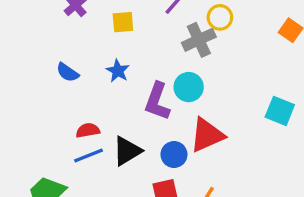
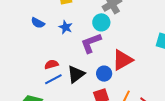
blue semicircle: (68, 72) -> (38, 23), moved
cyan circle: (189, 87) -> (101, 22), moved
purple L-shape: (157, 101) -> (91, 43), turned 55

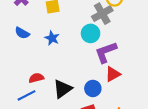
purple L-shape: (91, 43) -> (106, 52), moved
red triangle: (122, 60) -> (113, 74), size x0.7
blue line: (53, 79) -> (26, 95), moved

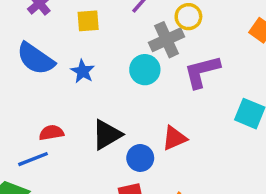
blue semicircle: (22, 33) -> (36, 59), size x1.6
purple L-shape: (106, 52) -> (202, 72), moved
black triangle: (63, 89) -> (107, 135), moved

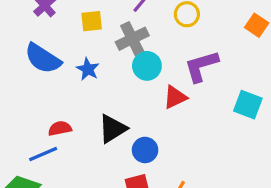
gray cross: (167, 40) -> (132, 39), moved
red triangle: (174, 138) -> (175, 97), moved

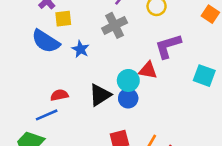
yellow square: (92, 21) -> (63, 19), moved
cyan circle: (147, 66) -> (128, 80), moved
red triangle: (175, 97) -> (148, 70), turned 36
blue circle: (145, 150) -> (128, 98), moved

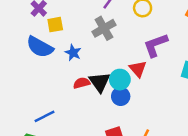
red triangle: (148, 70) -> (138, 69), turned 42
red semicircle: (59, 95) -> (82, 83), moved
black triangle: (100, 95) -> (100, 82), moved, turned -30

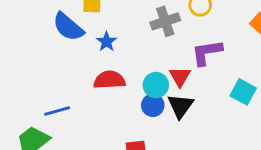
gray cross: (104, 28) -> (165, 21), moved
black triangle: (100, 82) -> (181, 106), moved
red semicircle: (82, 83) -> (109, 80), size x1.5

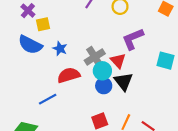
gray cross: (165, 21) -> (95, 57), moved
blue line: (57, 111) -> (48, 99), moved

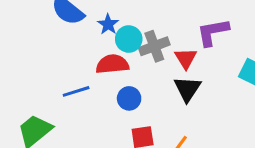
cyan circle: (102, 71) -> (129, 39), moved
blue circle: (104, 86) -> (129, 98), moved

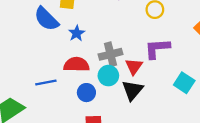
cyan circle: (129, 39) -> (108, 76), moved

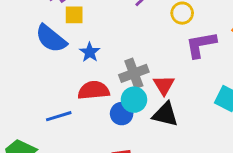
purple L-shape: (157, 48) -> (201, 45), moved
black triangle: (132, 90) -> (165, 114), turned -50
blue circle: (86, 93) -> (122, 114), moved

